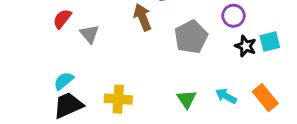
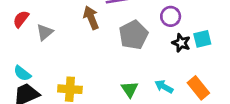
gray triangle: (89, 34) -> (45, 32), turned 30
cyan semicircle: (64, 81) -> (22, 73), turned -102

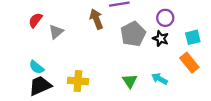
black star: (181, 43) -> (161, 39), moved
orange rectangle: (198, 88) -> (189, 63), moved

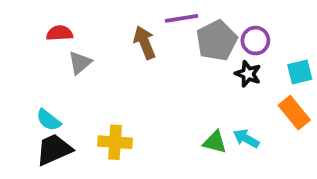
red semicircle: (35, 20) -> (60, 33), moved, turned 49
gray pentagon: (133, 34) -> (217, 41), moved
green triangle: (130, 81) -> (215, 142), moved, turned -42

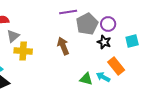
brown arrow: (145, 42) -> (63, 46), moved
orange rectangle: (294, 113) -> (116, 66), moved
yellow cross: (115, 142) -> (23, 51), moved

